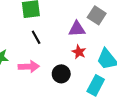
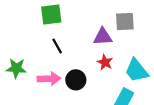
gray square: (97, 15) -> (125, 21), turned -36
black circle: (61, 74) -> (76, 80), moved

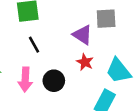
purple triangle: (103, 37) -> (82, 35), turned 36
pink arrow: (49, 79) -> (25, 79), turned 95

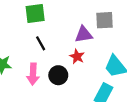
purple triangle: (82, 35) -> (84, 34), turned -42
red star: (85, 62) -> (77, 56), moved

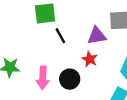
black line: (41, 43) -> (60, 36), moved

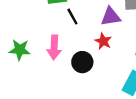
pink arrow: (43, 78) -> (54, 47), moved

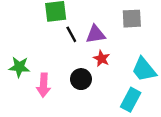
purple triangle: (111, 17) -> (96, 34), moved
pink arrow: (54, 47) -> (43, 85), moved

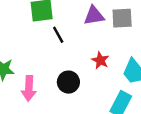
purple triangle: (96, 34) -> (94, 16), moved
red star: (102, 59) -> (100, 60), moved

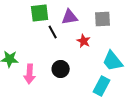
purple triangle: (94, 16) -> (70, 17), moved
red star: (100, 60) -> (84, 41), moved

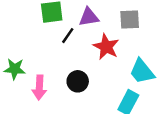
black line: (53, 32) -> (68, 36), turned 64
red star: (84, 41) -> (106, 47), size x1.5

